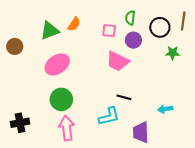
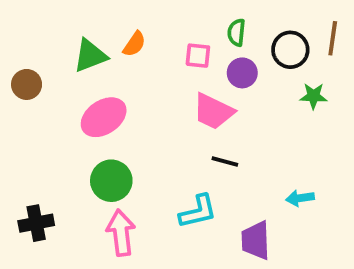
black line: (124, 97) -> (225, 161), moved

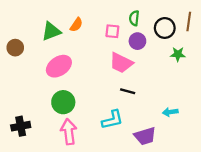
purple trapezoid: (256, 240) -> (145, 136), turned -105

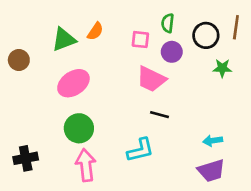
purple trapezoid: (145, 136) -> (211, 171), moved

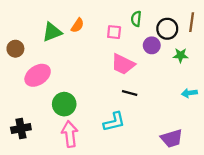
purple circle: (172, 52) -> (152, 45), moved
pink ellipse: (73, 83) -> (38, 75), moved
cyan arrow: (213, 141) -> (189, 93), moved

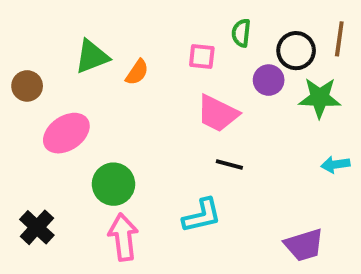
orange semicircle: (77, 25) -> (137, 72), moved
green star: (181, 55) -> (320, 98), size x1.5
black cross: (21, 128) -> (37, 227), turned -36

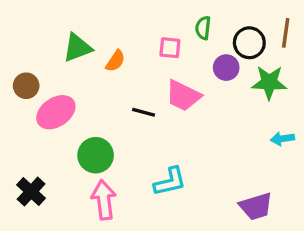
brown circle: (27, 86) -> (26, 86), moved
black line: (229, 164) -> (144, 112), moved

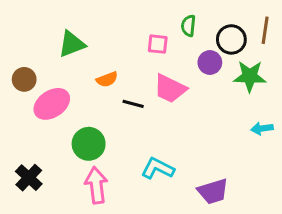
orange semicircle: (115, 61) -> (107, 79), moved, turned 35
cyan L-shape: (170, 182) -> (158, 168), turned -140
purple trapezoid: (256, 206) -> (213, 191), moved

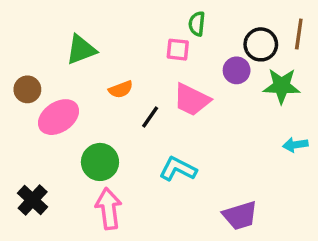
green semicircle: (188, 26) -> (197, 24), moved
black line: (133, 104) -> (150, 117), turned -70
cyan L-shape: (158, 168) -> (178, 169), moved

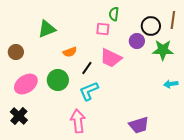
pink ellipse: (58, 117) -> (26, 84), moved
green circle: (100, 162) -> (58, 80), moved
cyan L-shape: (178, 169) -> (89, 91), moved, turned -50
pink arrow: (109, 209) -> (78, 121), moved

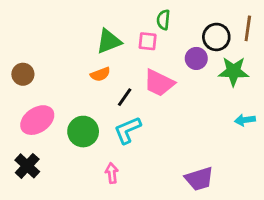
green triangle: (47, 29) -> (109, 41), moved
green circle: (58, 80) -> (83, 132), moved
pink arrow: (78, 121) -> (112, 173), size x0.6

